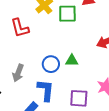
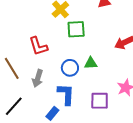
green square: (67, 14) -> (76, 29), moved
red L-shape: (20, 28) -> (38, 46), moved

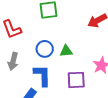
green triangle: (91, 63) -> (66, 51), moved

